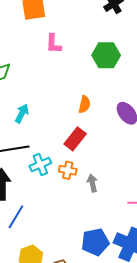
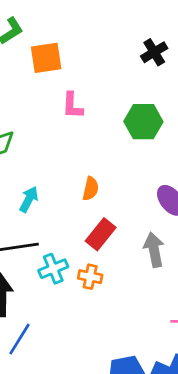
orange semicircle: (84, 104) -> (91, 189), moved
gray arrow: (92, 183) -> (154, 250), moved, size x1.4

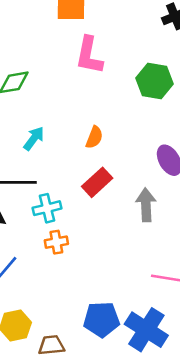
pink L-shape: (72, 106) -> (89, 55), size x1.4
orange cross: (90, 277) -> (56, 242), moved, turned -30

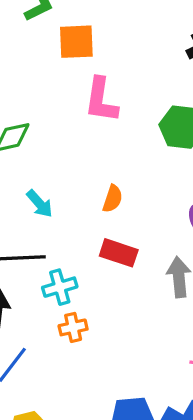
cyan arrow: (34, 138) -> (40, 204), turned 105
red rectangle: (97, 182) -> (119, 253), turned 64

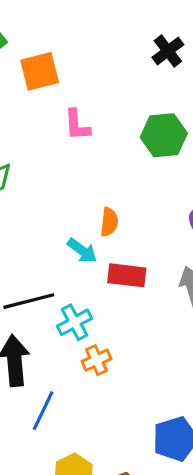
pink L-shape: (101, 100) -> (77, 125), size x0.7
cyan arrow: (40, 204) -> (82, 251), moved

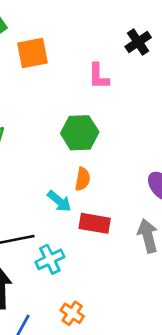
pink L-shape: (77, 125) -> (99, 76), moved
green hexagon: (164, 135) -> (80, 133), moved
orange cross: (96, 360) -> (72, 313), moved, turned -35

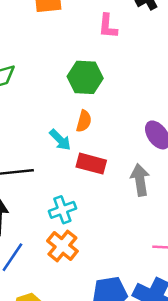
cyan cross: (50, 259) -> (62, 210), moved
orange cross: (72, 313) -> (62, 246), size x1.4

